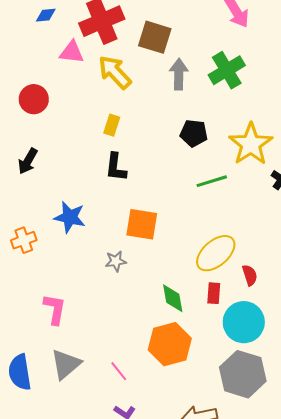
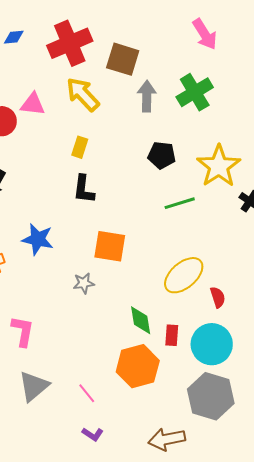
pink triangle: (72, 52) -> (33, 104), moved
red rectangle: (214, 293) -> (172, 335), moved

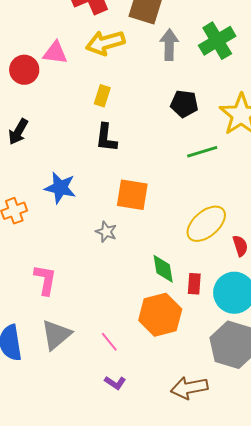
yellow arrow: (83, 94) -> (105, 43), turned -63
gray star: (84, 283) -> (106, 232), turned 30

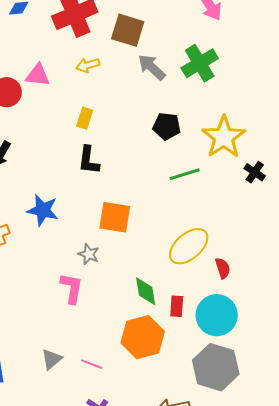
yellow arrow: (105, 43) -> (88, 65), size x0.6
gray arrow: (169, 45) -> (152, 67), turned -48
pink L-shape: (45, 280) -> (72, 288), moved
gray triangle: (56, 335) -> (52, 359), moved, size x0.7
pink line: (109, 342) -> (92, 364), turned -30

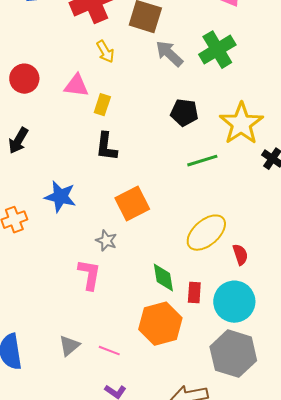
yellow arrow: (88, 65) -> (105, 52), turned -105
pink triangle: (38, 75) -> (76, 86), moved
orange square: (115, 217) -> (132, 204), turned -36

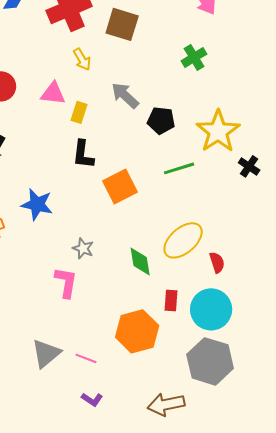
green cross: (217, 50) -> (194, 57), size x0.7
gray arrow: (169, 54) -> (125, 95), moved
orange square: (132, 204) -> (120, 186), moved
green diamond: (163, 278) -> (140, 261), moved
gray triangle: (69, 346) -> (46, 353), size x1.4

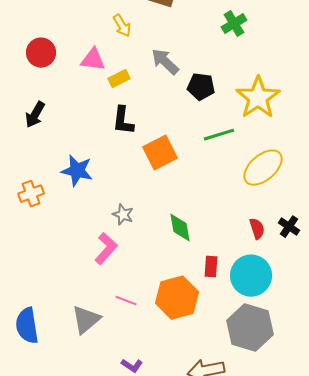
yellow rectangle: (79, 112) -> (119, 79), turned 45
black cross: (249, 166) -> (289, 227), moved
yellow ellipse: (183, 240) -> (263, 168), moved
pink L-shape: (66, 282) -> (106, 249), turned 32
pink line: (86, 358) -> (126, 301), moved

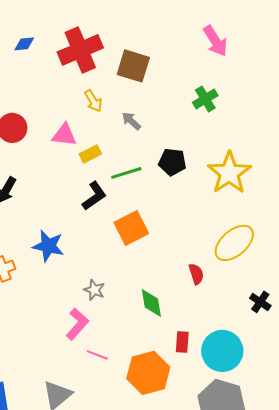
gray arrow: (165, 62) -> (131, 121), moved, size x0.7
black L-shape: (123, 121) -> (94, 196), turned -132
green line: (219, 135) -> (126, 173), moved
red semicircle: (257, 229) -> (196, 274), moved
pink line: (126, 301) -> (97, 355), moved

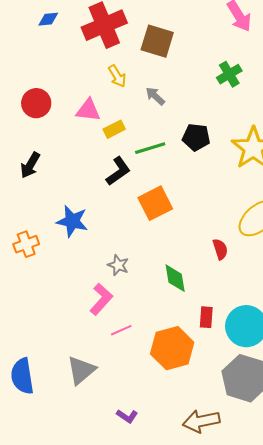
pink line: (97, 355) -> (121, 330), turned -45

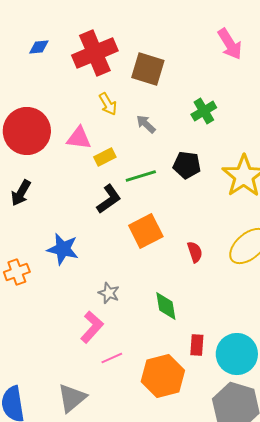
green cross: (229, 74) -> (204, 111), moved
red circle: (36, 103) -> (27, 131), size x1.6
red semicircle: (220, 249) -> (195, 252), moved

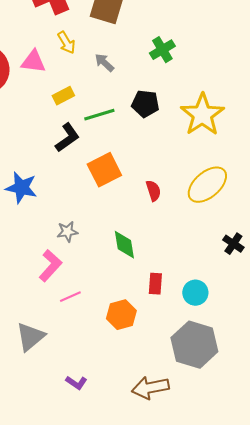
pink triangle: (79, 138) -> (33, 62), moved
gray star: (109, 293) -> (67, 232), turned -30
cyan circle: (237, 354) -> (195, 293), size x0.6
orange hexagon: (163, 376) -> (121, 315), size x0.7

